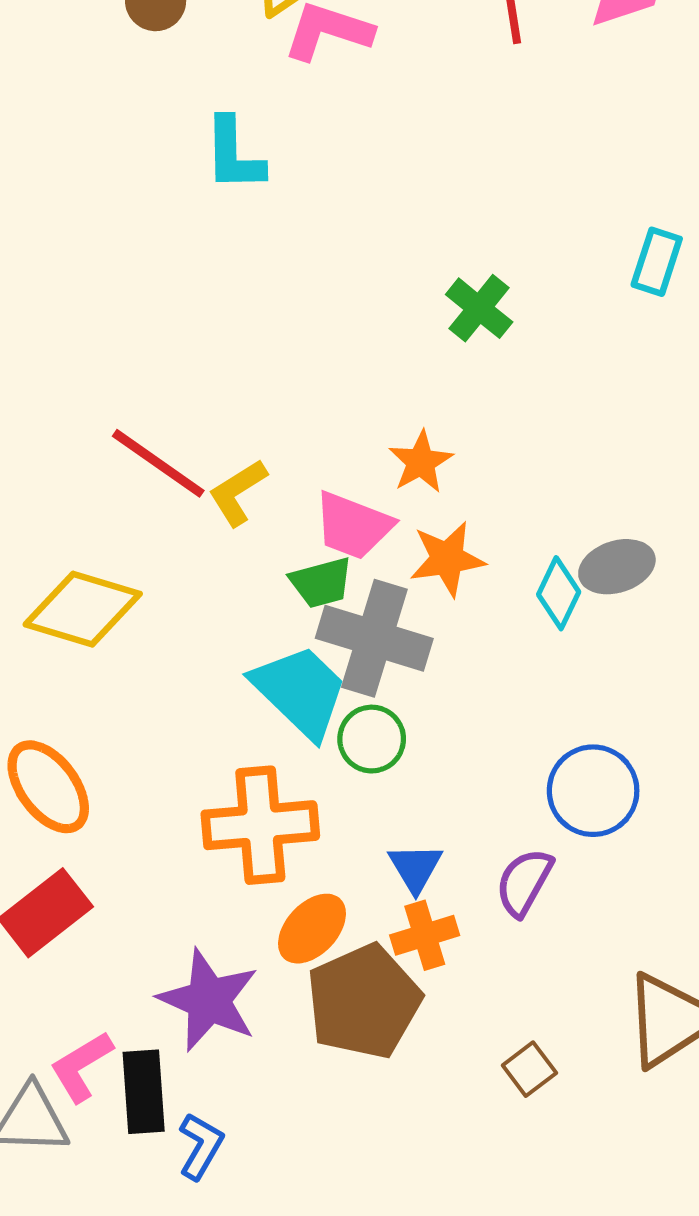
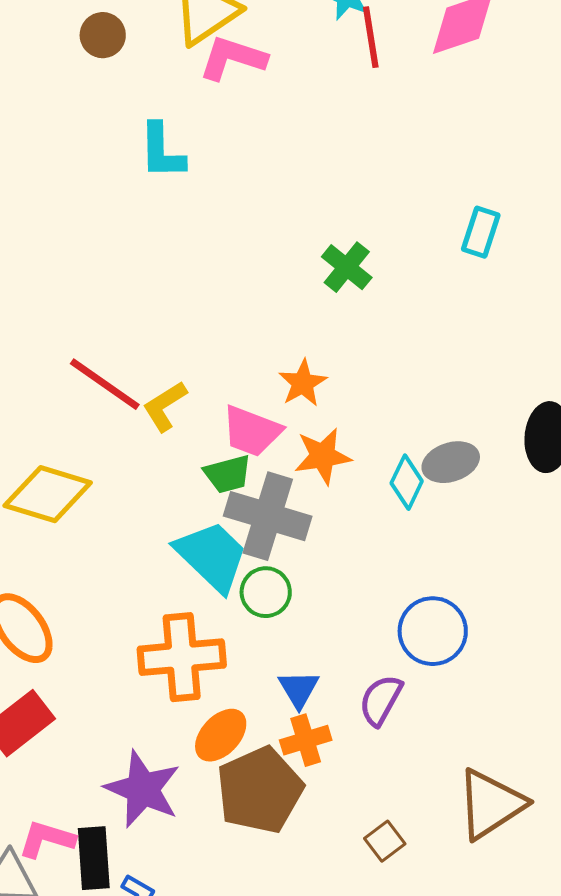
pink L-shape: (81, 1066) -> (47, 839), turned 48

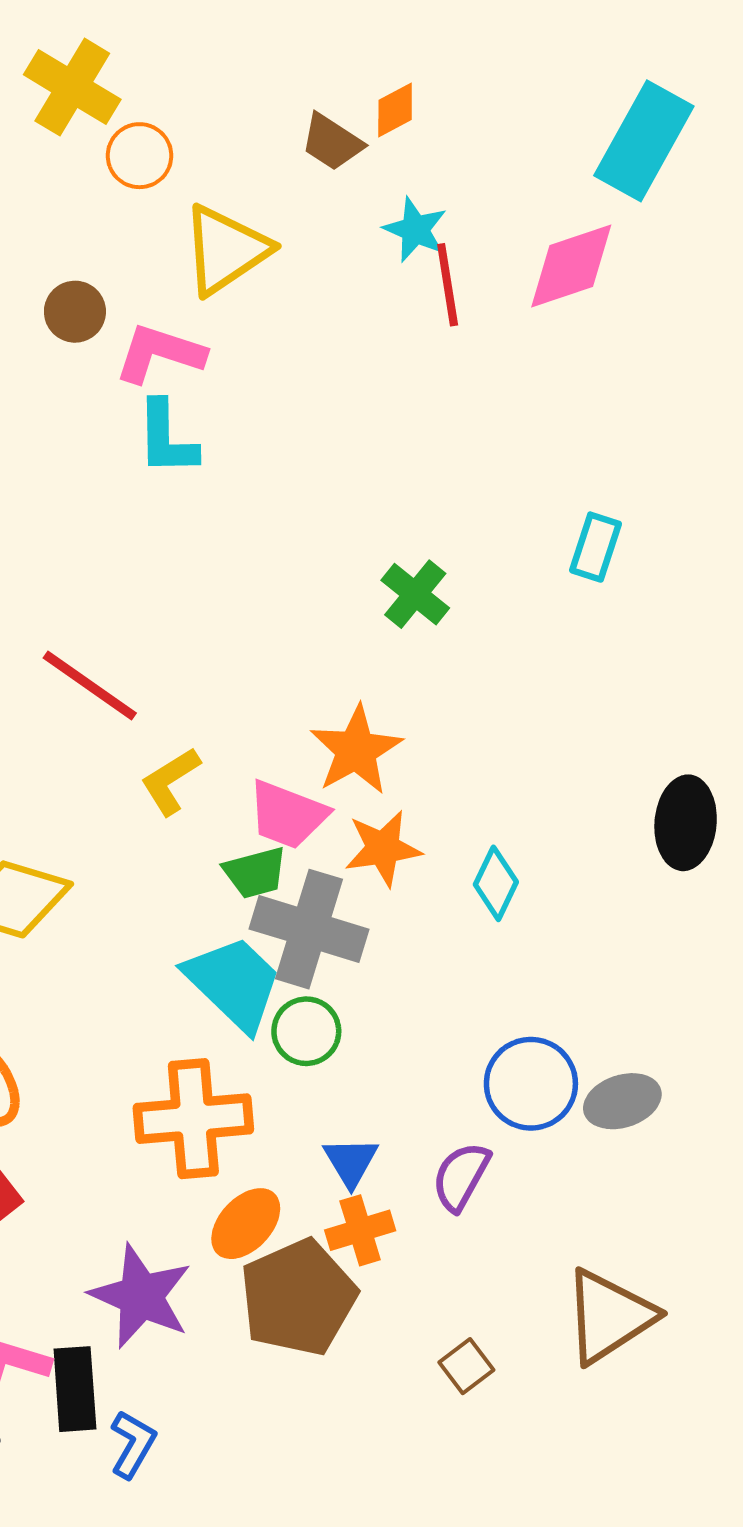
brown circle: (103, 35) -> (75, 312), moved
pink L-shape: (233, 58) -> (160, 353), moved
orange star: (303, 383) -> (356, 750), size x1.4
red line: (105, 384) -> (90, 686), moved
gray ellipse: (451, 462) -> (622, 1101), moved

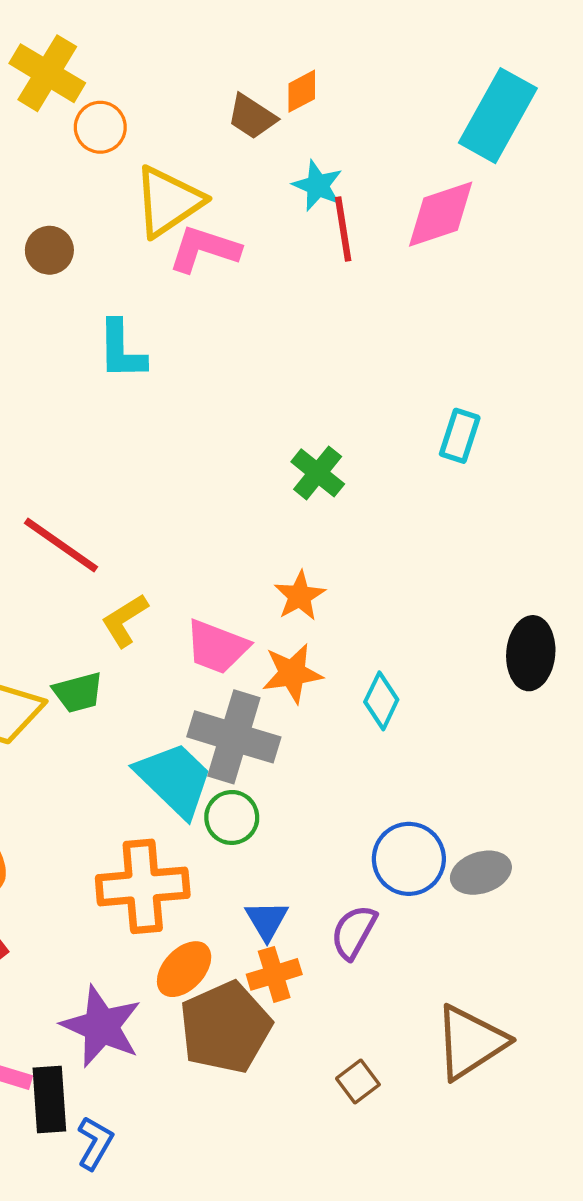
pink L-shape: (160, 353) -> (204, 249), moved
orange star: (356, 750) -> (300, 596), moved, size x0.7
green trapezoid: (255, 873) -> (78, 692), moved

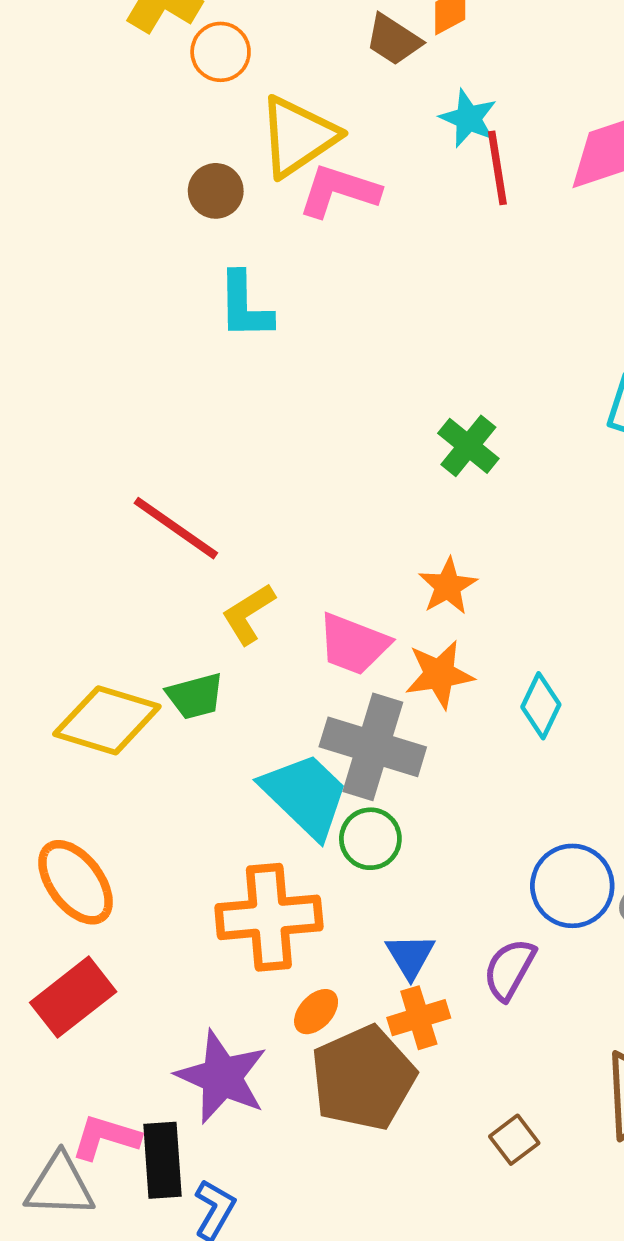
brown circle: (49, 250) -> (216, 191), moved
orange ellipse: (184, 969) -> (316, 1012), size x0.7

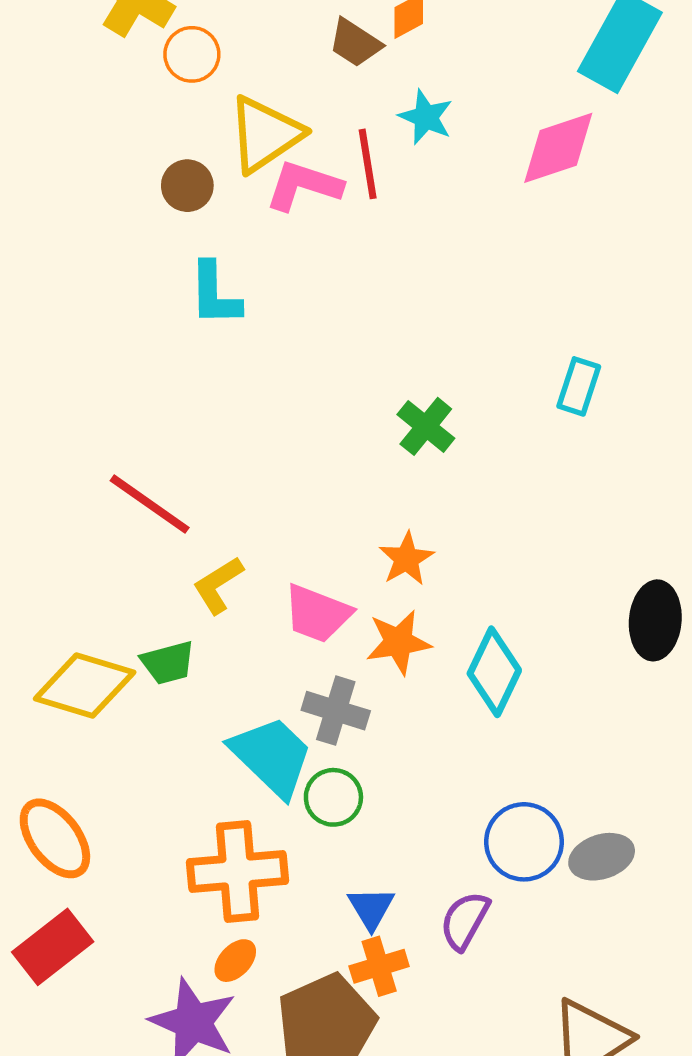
red line: (497, 168) -> (368, 164), moved
cyan diamond: (541, 706) -> (494, 672), size x1.4
gray cross: (373, 747) -> (336, 711), size x0.7
orange ellipse: (316, 1012) -> (235, 961), moved

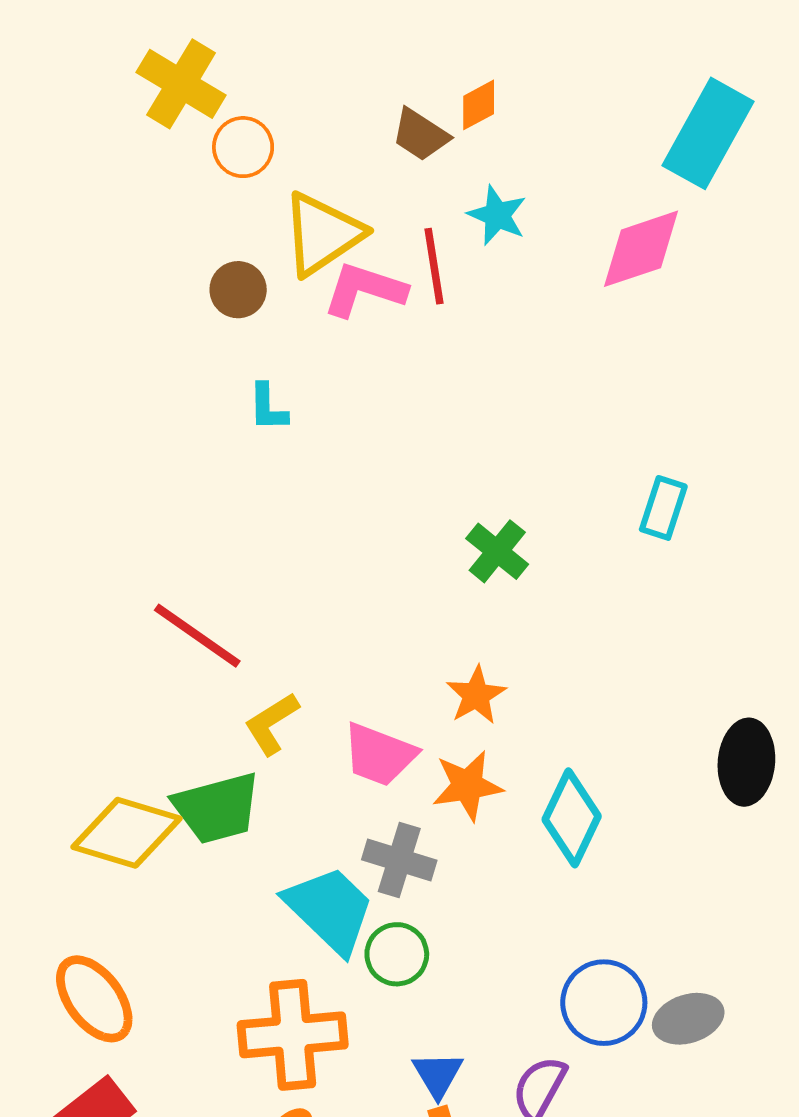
cyan L-shape: (215, 294) -> (268, 407), size x0.7
green trapezoid: (168, 663) -> (217, 808), size x1.5

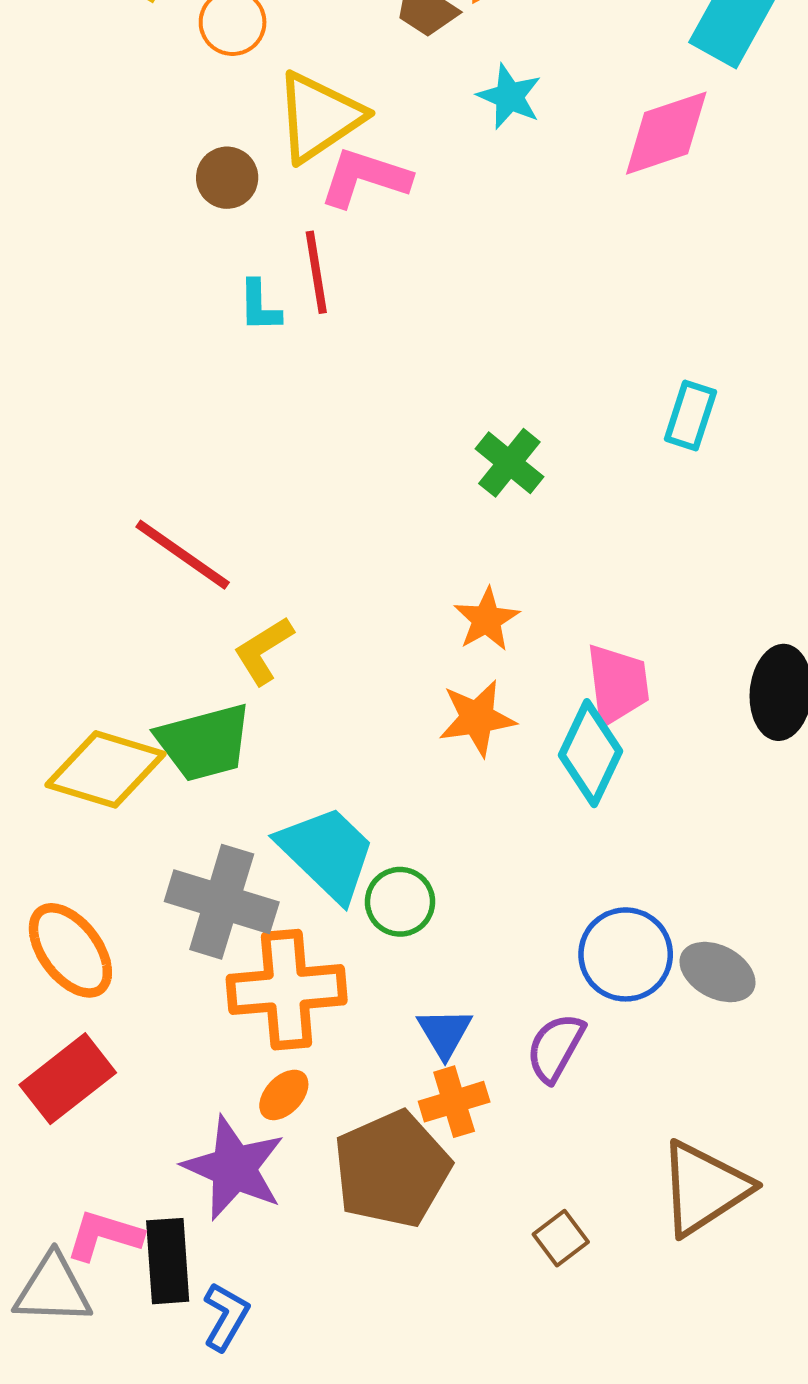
red line: (434, 266) -> (316, 272), moved
pink trapezoid: (379, 755) -> (618, 684), moved, turned -118
gray cross: (399, 860) -> (222, 902), moved, size x1.4
gray ellipse: (688, 1019) -> (717, 972), turned 46

